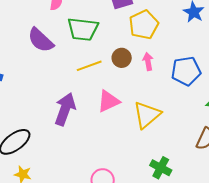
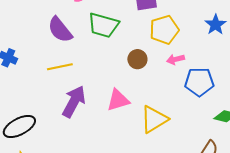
pink arrow: (148, 61) -> (176, 59), moved, turned -102
yellow line: (89, 66) -> (60, 67), moved

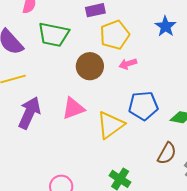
brown circle: (137, 59) -> (90, 66), size x1.4
blue pentagon: (199, 82) -> (143, 106), moved

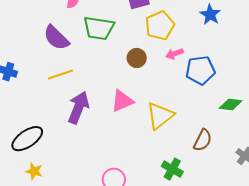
brown circle: (90, 66) -> (137, 58), size x0.7
blue pentagon: (143, 106) -> (200, 70), moved
brown semicircle: (167, 153) -> (203, 140), moved

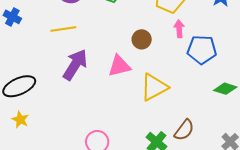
pink arrow: (174, 54) -> (179, 29), turned 96
brown circle: (137, 58) -> (142, 39), moved
brown semicircle: (203, 140) -> (184, 130), moved

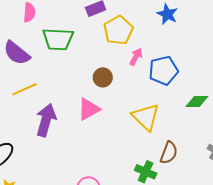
pink arrow: (179, 29) -> (136, 57), turned 48
yellow triangle: (154, 87) -> (146, 117), moved, turned -32

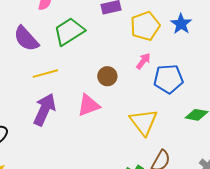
yellow pentagon: (118, 30) -> (145, 26), moved
green trapezoid: (58, 39) -> (69, 31), turned 136
yellow line: (25, 89) -> (45, 74), moved

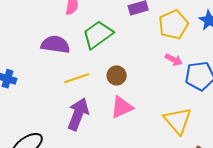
purple semicircle: (26, 39) -> (55, 44), turned 144
pink arrow: (143, 61) -> (174, 60), turned 84
brown circle: (107, 76) -> (117, 75), moved

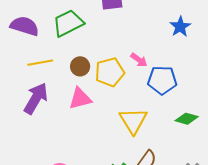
yellow pentagon: (173, 25) -> (110, 72), moved

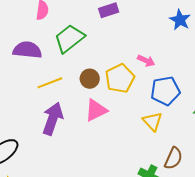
blue pentagon: (162, 80) -> (165, 91), moved
yellow triangle: (133, 121) -> (152, 121), size x0.7

